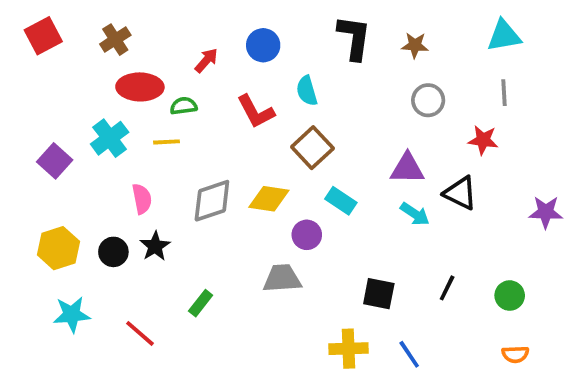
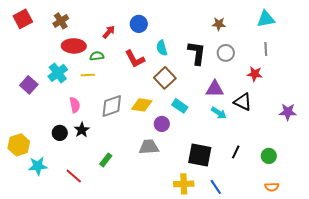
black L-shape: (354, 38) -> (197, 53), moved
yellow hexagon: (58, 248) -> (19, 145), moved
black square: (379, 294) -> (200, 155), size x1.4

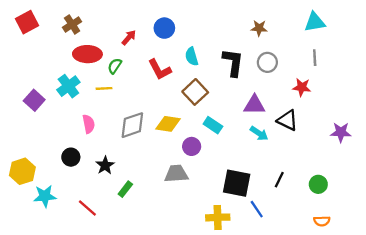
green semicircle: (97, 56) -> (115, 66), turned -48
black star: (82, 130) -> (105, 165), moved
blue line: (216, 187) -> (257, 209), moved

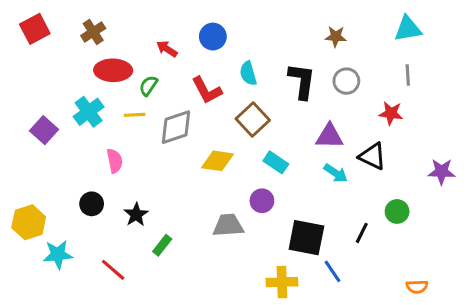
red arrow: (129, 38) -> (167, 49), turned -98
gray diamond: (132, 125) -> (176, 127), moved
purple circle: (192, 146) -> (262, 201), moved
green circle: (318, 184) -> (397, 211), moved

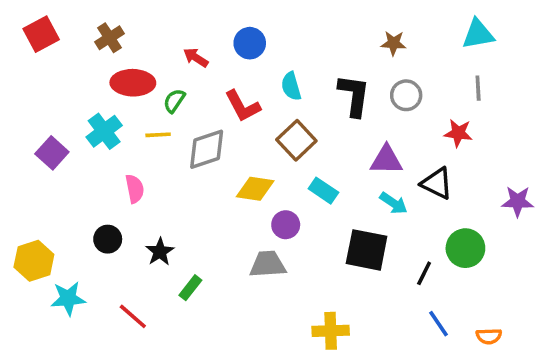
purple circle: (262, 201) -> (286, 225), moved
green circle: (397, 211) -> (465, 248), size x1.4
black square: (306, 238) -> (367, 250), moved
blue line: (333, 271) -> (438, 324), moved

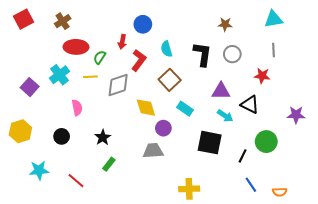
red arrow: (196, 58) -> (122, 42), moved, turned -112
red L-shape: (243, 106) -> (139, 60), turned -115
yellow diamond: (255, 189) -> (146, 108), turned 65
black star: (160, 252) -> (103, 137), moved
yellow hexagon: (34, 261) -> (20, 131), moved

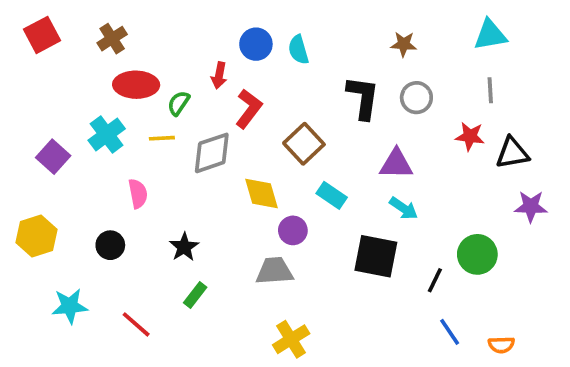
cyan semicircle: (166, 49) -> (298, 50), moved
black triangle: (250, 105) -> (512, 153), moved, turned -36
yellow cross: (189, 189) -> (291, 339), moved, turned -30

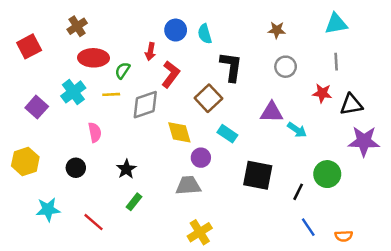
red square: (42, 35) -> (29, 46), moved
black L-shape: (363, 98) -> (231, 67), moved
purple star: (531, 206) -> (364, 141), size x1.4
cyan arrow: (404, 208) -> (297, 130), moved

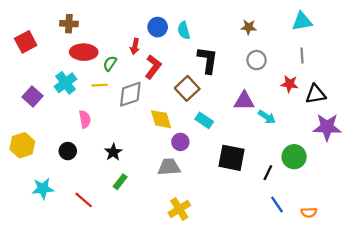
brown cross: (77, 26) -> (69, 24), turned 36

